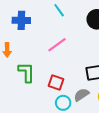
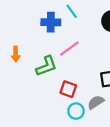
blue cross: (21, 20) -> (51, 22), moved
green L-shape: (26, 72) -> (46, 66), moved, turned 70

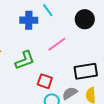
pink line: (69, 49) -> (57, 44), moved

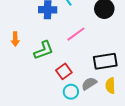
red square: (45, 81) -> (64, 71), turned 35

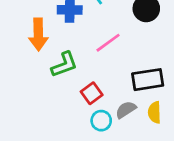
orange arrow: (15, 39) -> (38, 34), moved, size x1.6

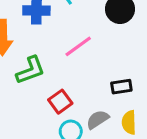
black rectangle: (148, 80) -> (121, 87), size x0.6

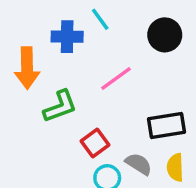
black rectangle: (121, 87) -> (167, 126), size x1.5
gray semicircle: (98, 119) -> (139, 164), turned 65

